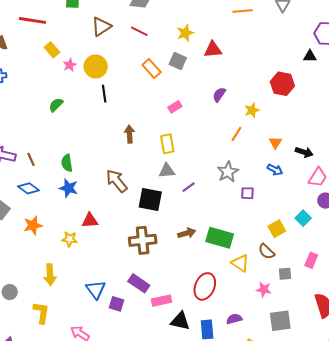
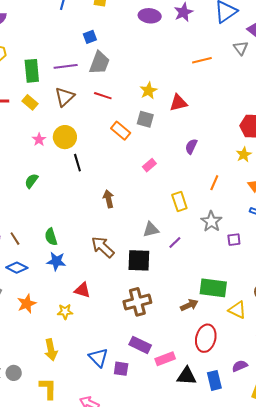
yellow rectangle: (52, 50) -> (30, 102), moved
yellow star: (252, 110) -> (244, 155), moved
yellow rectangle: (167, 144) -> (179, 201), moved
red triangle: (90, 220) -> (82, 290), turned 30
brown arrow: (187, 233) -> (189, 305), moved

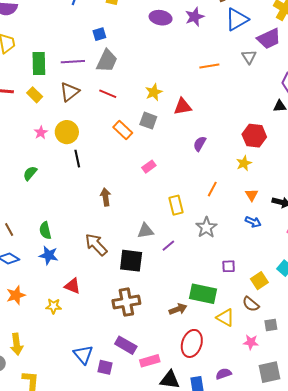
purple semicircle: (191, 146) -> (200, 144), moved
purple square: (234, 240) -> (229, 266), moved
yellow arrow: (51, 350) -> (17, 344), moved

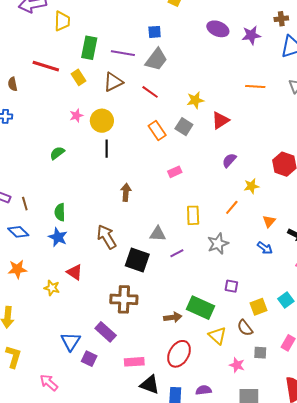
red triangle: (183, 107) -> (220, 120), turned -36
yellow star: (244, 163) -> (251, 186), moved
purple rectangle: (126, 345) -> (106, 332), moved

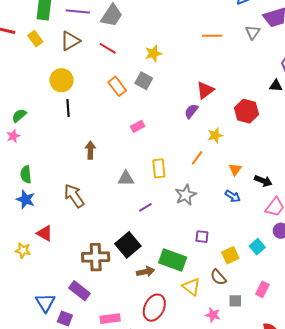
pink star: (76, 116) -> (13, 136), moved
red triangle: (220, 120) -> (205, 90), moved
gray triangle: (158, 234) -> (126, 178), moved
black square: (137, 260) -> (128, 245), moved, turned 35

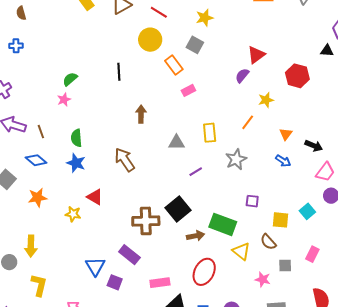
yellow circle: (62, 80) -> (150, 40), moved
orange rectangle: (117, 86) -> (174, 65), moved
yellow square: (230, 255) -> (280, 220), turned 30

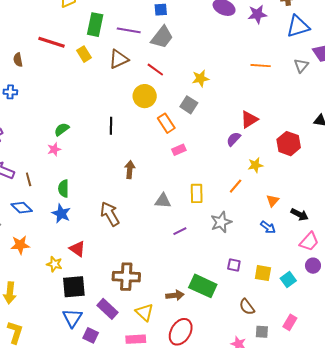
black square: (178, 209) -> (74, 287), moved, turned 30
yellow square: (280, 220) -> (263, 273), moved
yellow triangle: (241, 251) -> (144, 312), moved

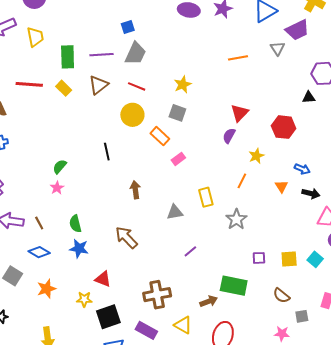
blue arrow: (268, 227) -> (302, 169), moved
purple line: (180, 231) -> (190, 251), moved

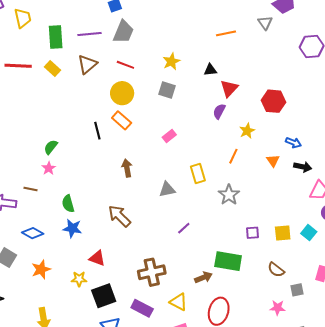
black triangle: (309, 97) -> (210, 70), moved
orange rectangle: (160, 136) -> (122, 120), moved
brown line: (39, 223) -> (31, 189), moved, turned -48

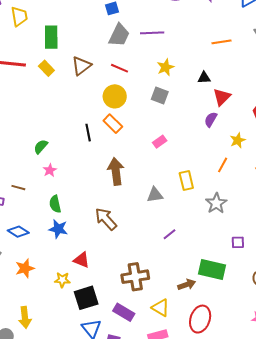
purple line: (89, 34) -> (152, 33), moved
pink star: (49, 168) -> (50, 170), moved
brown arrow: (127, 168) -> (116, 171), size x1.5

